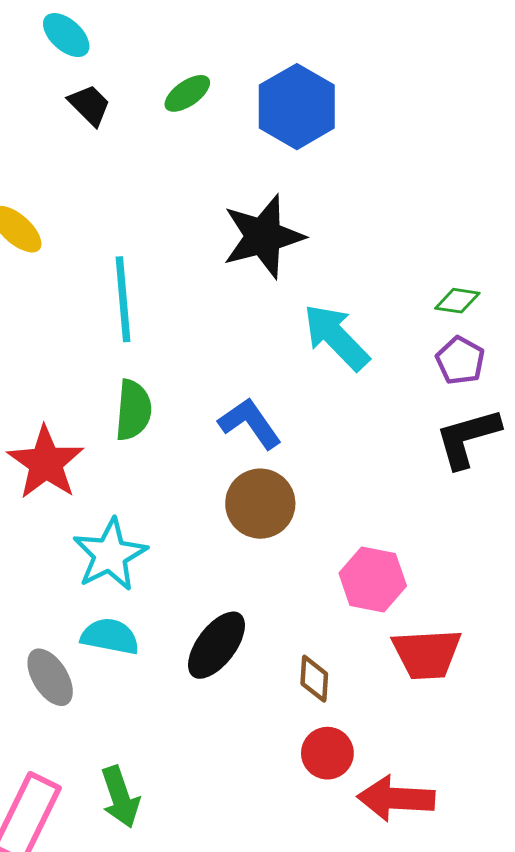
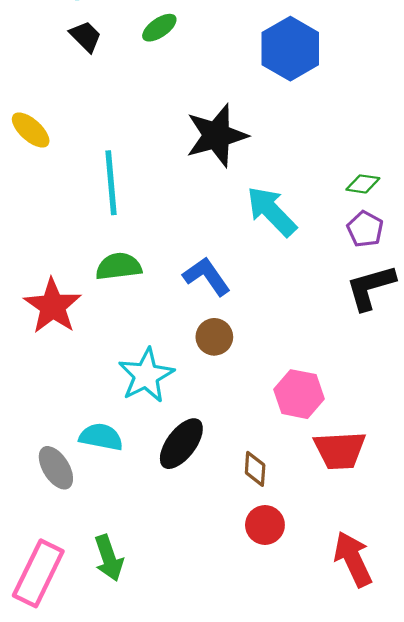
blue hexagon: (297, 107) -> (290, 49), moved
green semicircle: (133, 410) -> (119, 266), turned -102
brown circle: (260, 504) -> (214, 337), size x0.7
cyan star: (110, 555) -> (146, 375), moved
red arrow: (396, 798) -> (353, 559), moved, turned 62

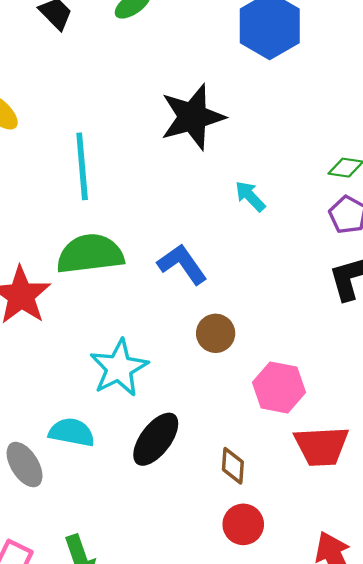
cyan arrow: (272, 211) -> (250, 196), size x0.6
green semicircle: (119, 266) -> (90, 254), size x1.4
brown circle: (214, 337) -> (216, 333), moved

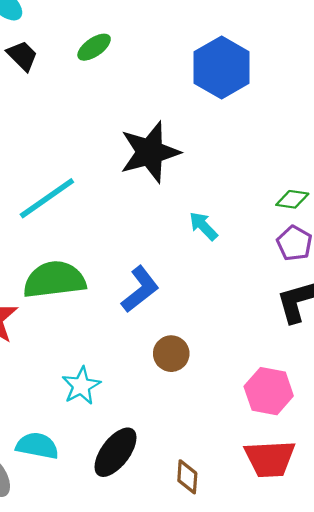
cyan line: (82, 166) -> (47, 198), turned 60
blue L-shape: (182, 264) -> (140, 289), turned 87
cyan star: (119, 368) -> (81, 386), size x0.7
pink hexagon: (279, 387) -> (269, 391), moved

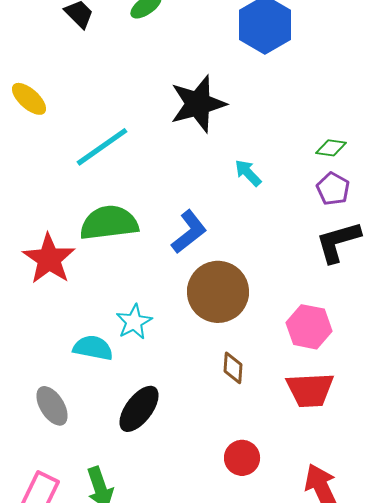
brown circle: (171, 354) -> (218, 292), size x1.8
cyan semicircle: (37, 446) -> (93, 348), moved
black ellipse: (115, 452) -> (139, 409), moved
brown diamond: (187, 477) -> (233, 368), moved

